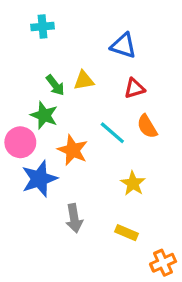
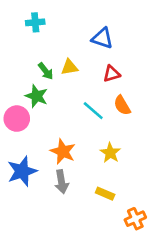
orange star: (73, 150) -> (63, 151), moved
blue star: (39, 179) -> (22, 171), moved

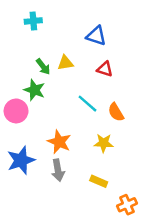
red triangle: (112, 74) -> (105, 69), turned 35
orange semicircle: (122, 105) -> (116, 112), moved
yellow star: (110, 153) -> (104, 143), turned -30

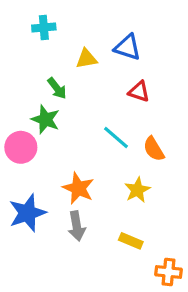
yellow triangle: (65, 63) -> (86, 59), moved
yellow star: (104, 143) -> (137, 190), turned -30
orange cross: (127, 205) -> (169, 272), turned 30

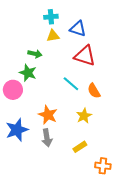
cyan cross: (44, 28) -> (51, 17), moved
green arrow: (57, 88) -> (35, 54), turned -40
red triangle: (139, 92) -> (85, 56), size x1.6
yellow rectangle: (131, 241) -> (80, 147), turned -56

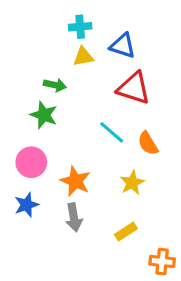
pink circle: (13, 90) -> (31, 162), moved
blue star: (17, 130) -> (27, 205), size x0.7

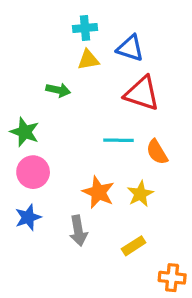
green star: (44, 115) -> (25, 132), moved
cyan line: (112, 132) -> (118, 140), turned -40
orange star: (75, 181) -> (98, 192), moved

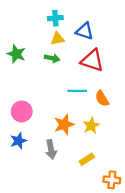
green arrow: (58, 90) -> (52, 58), moved
green star: (25, 132) -> (16, 54), moved
orange star: (98, 192) -> (64, 125), turned 30

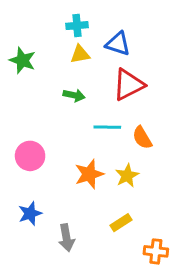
green star: (16, 54) -> (22, 60), moved
green arrow: (52, 58) -> (74, 95), moved
red triangle: (92, 60) -> (129, 85), turned -45
blue star: (18, 141) -> (30, 214), moved
gray arrow: (51, 149) -> (66, 238), moved

